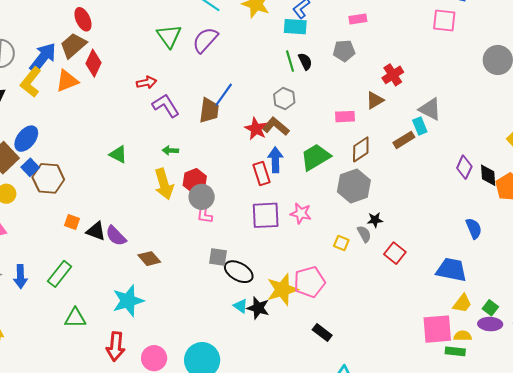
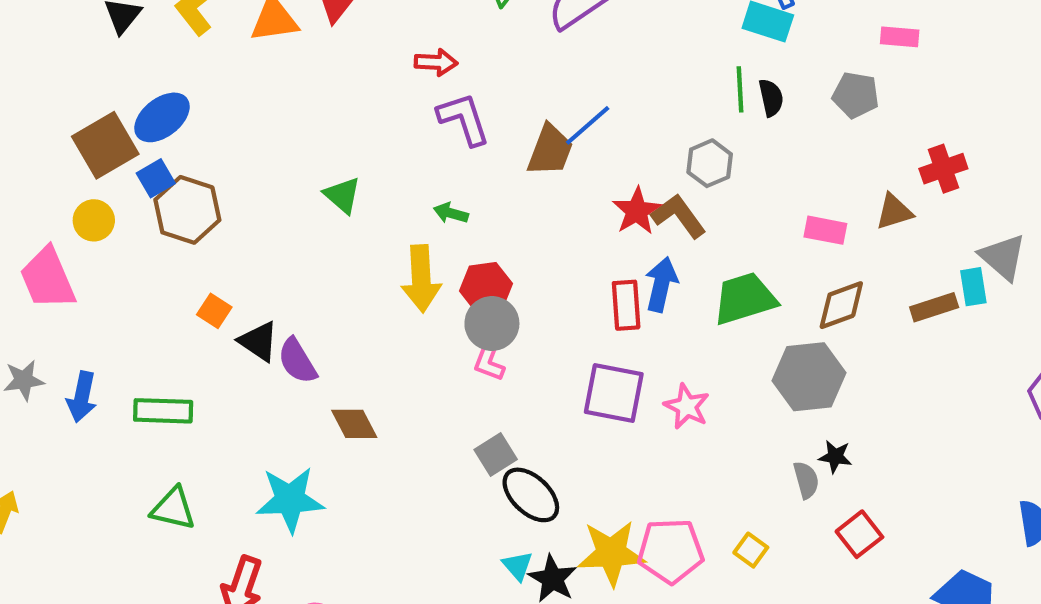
yellow square: (341, 243) -> (751, 550), moved
gray square: (218, 257) -> (496, 455), turned 36
green rectangle: (60, 274) -> (163, 411), turned 40

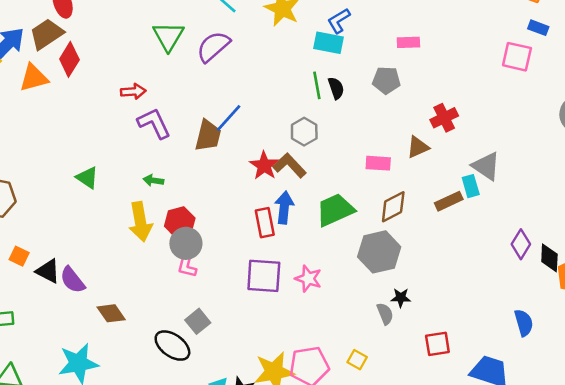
black ellipse: (531, 495) -> (172, 346), moved
red square: (859, 534) -> (437, 344), moved, turned 36

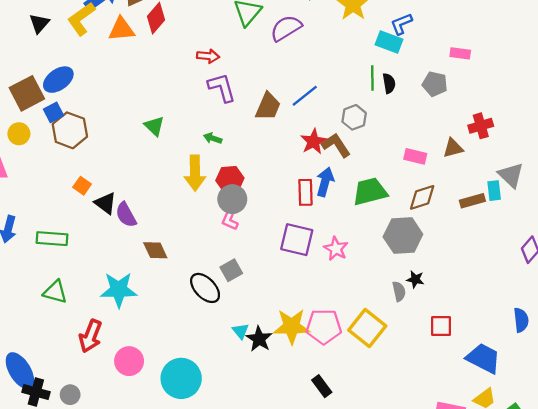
blue line: (229, 118) -> (305, 96), moved
yellow square: (357, 360) -> (367, 328), size x2.0

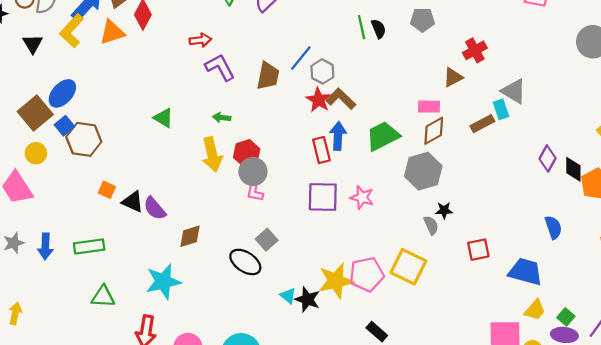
gray hexagon: (354, 117) -> (322, 71), moved
pink rectangle: (415, 156) -> (429, 107), moved
brown diamond: (155, 250) -> (190, 236), turned -70

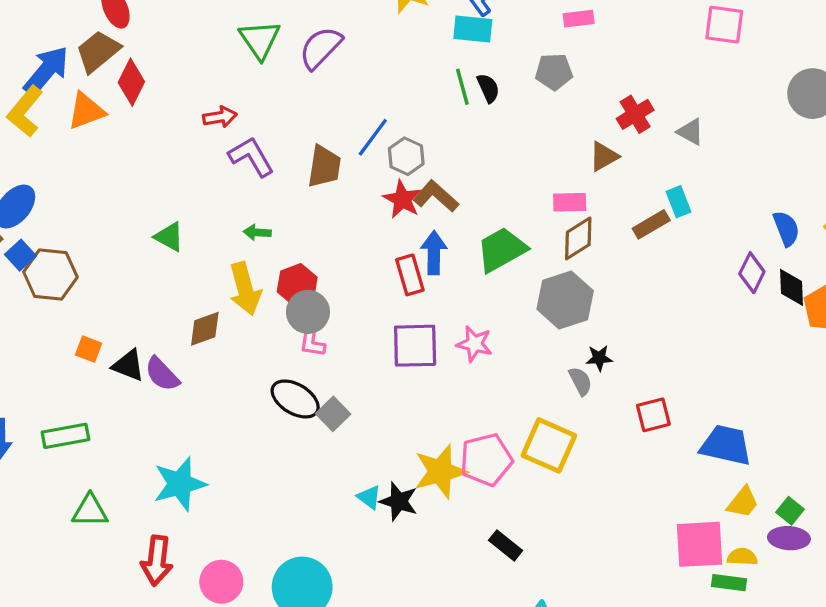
gray triangle: (514, 91) -> (690, 132), moved, size x0.7
blue semicircle: (553, 227) -> (786, 229), moved
brown diamond: (190, 236) -> (205, 329), moved
black ellipse: (245, 262) -> (295, 399), moved

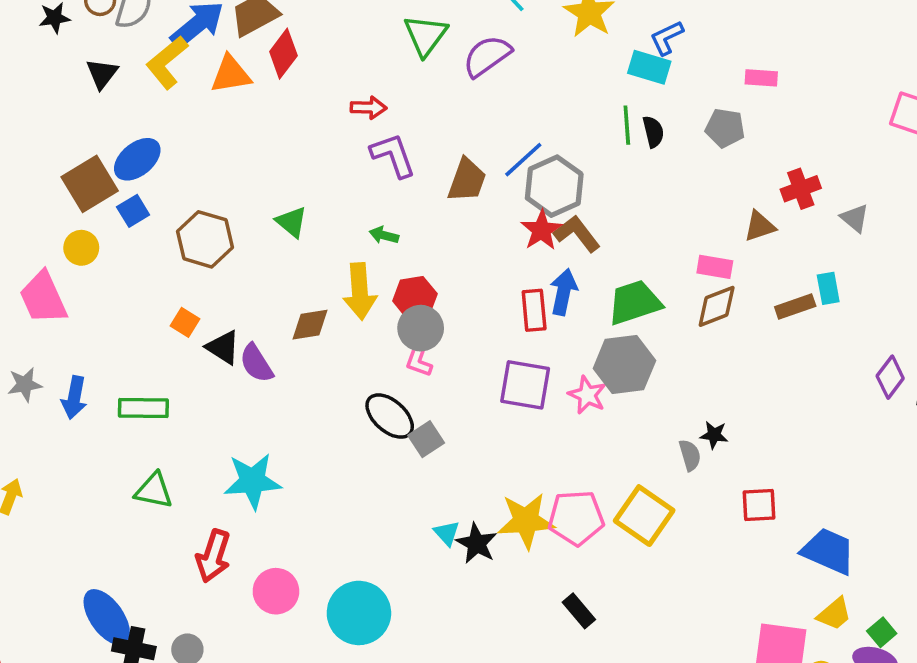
gray hexagon: (406, 156) -> (554, 186), size x1.5
brown hexagon: (50, 275) -> (205, 239), moved
gray hexagon: (565, 300) -> (624, 365), moved

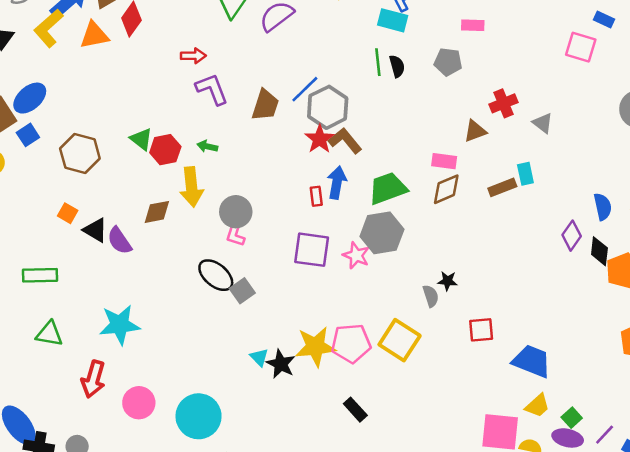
red hexagon: (415, 297) -> (165, 150), moved
red rectangle: (534, 310) -> (316, 196), size x0.7

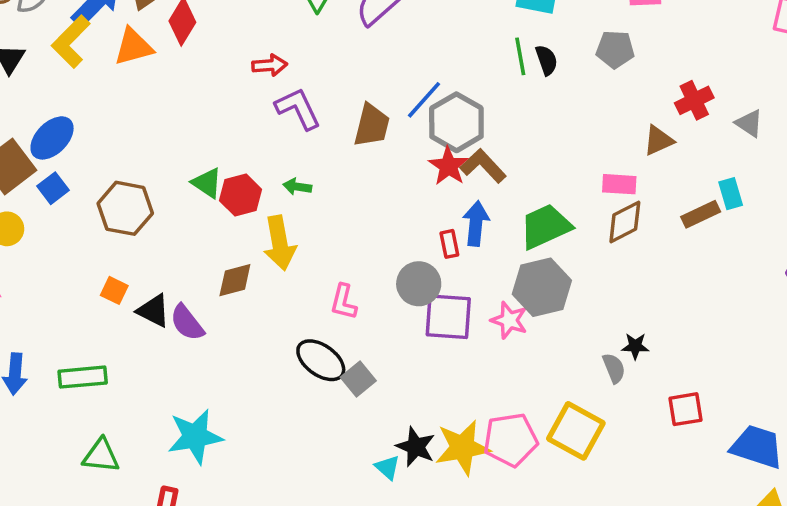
gray circle: (236, 212) -> (419, 284), moved
black star: (281, 364) -> (416, 447), moved

